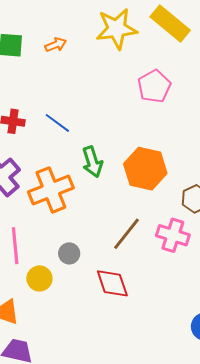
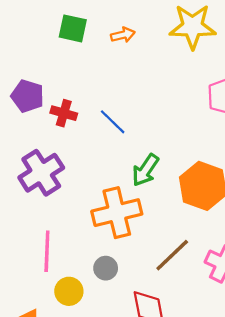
green arrow: (92, 162) -> (145, 170), turned 44
orange cross: (51, 190) -> (117, 213), moved

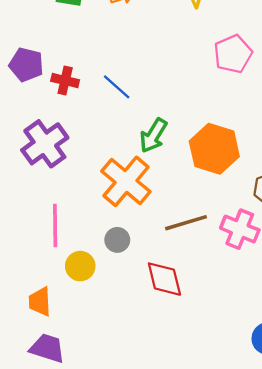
orange cross: (117, 213) -> (126, 181), turned -33
brown line: (172, 255) -> (186, 223), turned 30

